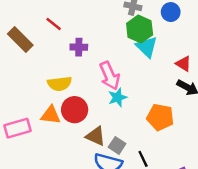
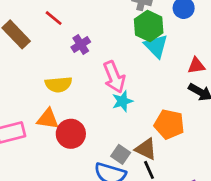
purple cross: (79, 47) -> (81, 44), turned -35
red triangle: (183, 64) -> (196, 66), turned -42
red circle: (75, 110) -> (71, 134), moved
brown triangle: (96, 136) -> (146, 149), moved

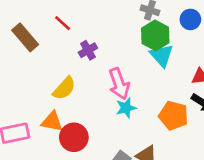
yellow semicircle: (59, 84) -> (64, 88), turned -45
orange pentagon: (169, 124) -> (173, 116), moved

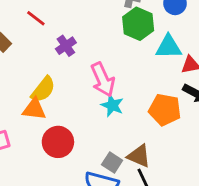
cyan triangle: (162, 55) -> (168, 47), moved, turned -45
cyan star: (126, 108) -> (112, 105), turned -30
orange triangle: (52, 122) -> (34, 109), moved

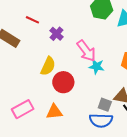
orange triangle: (34, 109) -> (54, 112), moved
red circle: (58, 142) -> (63, 82), moved

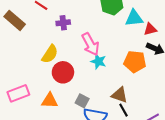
purple cross: (57, 34) -> (63, 23), turned 32
gray square: (105, 105) -> (82, 101), moved

